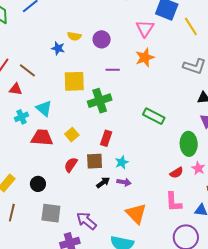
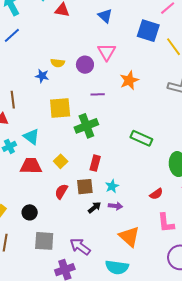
pink triangle: (145, 28) -> (107, 52), moved
brown line: (27, 70) -> (13, 100), turned 48
red semicircle: (177, 173) -> (156, 194), moved

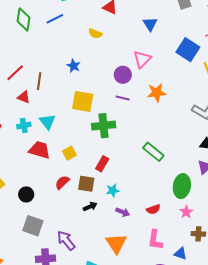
yellow semicircle: (58, 63) -> (95, 34), moved
purple circle: (85, 65) -> (123, 75), moved
purple arrow: (115, 206) -> (123, 212), moved

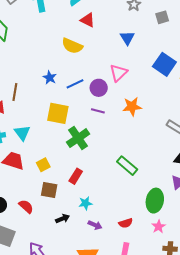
blue line: (55, 19) -> (75, 84), moved
yellow semicircle: (95, 34) -> (72, 46), size x1.5
green cross: (104, 126) -> (78, 138), turned -30
red semicircle: (62, 182) -> (26, 206), moved, turned 84
brown square: (86, 184) -> (49, 190), moved

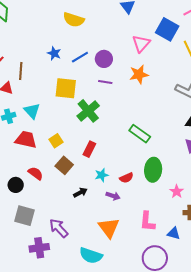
pink triangle: (118, 73) -> (141, 44), moved
brown square: (49, 190) -> (64, 165), turned 36
green ellipse: (155, 201) -> (153, 170), moved
red semicircle: (26, 206) -> (36, 173), moved
red semicircle: (126, 223) -> (126, 178), moved

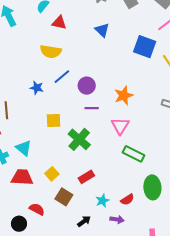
pink triangle: (141, 44) -> (120, 126), moved
blue line: (80, 57) -> (62, 77), moved
yellow square: (66, 88) -> (53, 120), size x0.7
red rectangle: (89, 149) -> (86, 177), turned 42

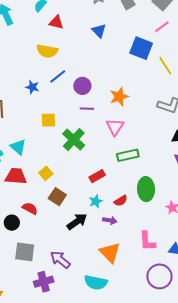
green rectangle: (134, 154) -> (128, 155), turned -40
red rectangle: (86, 177) -> (97, 176), moved
black arrow: (84, 221) -> (77, 221), size x1.5

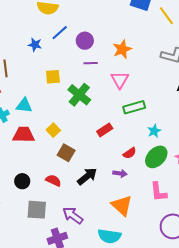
cyan triangle: (18, 147) -> (24, 105), turned -30
green ellipse: (146, 189) -> (156, 157), moved, turned 50
cyan star: (96, 201) -> (154, 131), moved
red semicircle: (30, 208) -> (53, 180), moved

